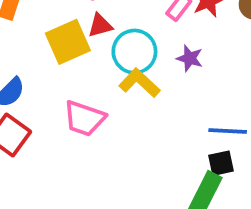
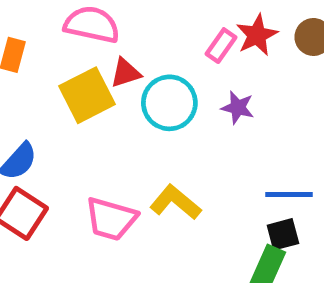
yellow L-shape: (139, 83) -> (175, 202), moved
pink trapezoid: (84, 118) -> (111, 219), moved

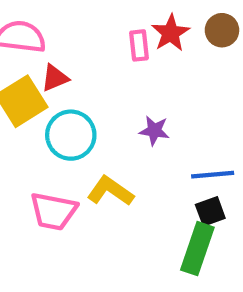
pink rectangle: (221, 46) -> (139, 45), turned -36
cyan circle: (169, 103) -> (71, 135), moved
purple star: (238, 108) -> (154, 131), moved

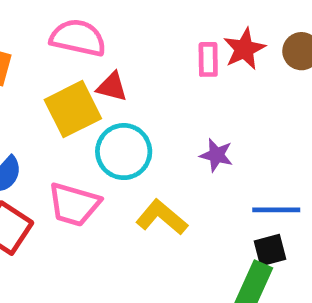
red triangle: (55, 78) -> (112, 87), turned 32
pink trapezoid: (53, 211) -> (74, 204), moved

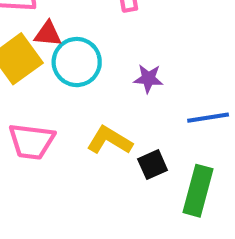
cyan circle: (124, 152) -> (77, 62), moved
black square: (270, 250) -> (153, 165), moved

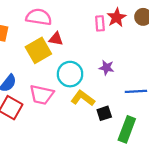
cyan circle: (77, 62) -> (70, 74), moved

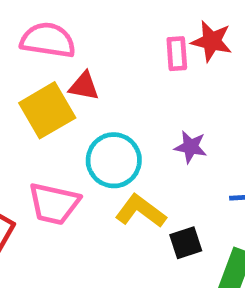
red star: (116, 17) -> (212, 41), turned -30

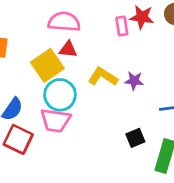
pink semicircle: (48, 40) -> (64, 22), moved
cyan circle: (114, 160) -> (60, 95), moved
yellow L-shape: (141, 211) -> (103, 77), moved

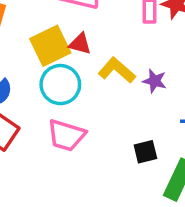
red triangle: (68, 49) -> (80, 44), moved
pink trapezoid: (55, 120) -> (66, 135), moved

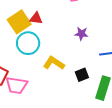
yellow L-shape: (117, 70) -> (54, 63), moved
pink trapezoid: (66, 135) -> (17, 85), moved

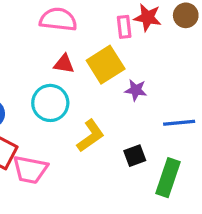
yellow square: (19, 22) -> (106, 65), moved
yellow L-shape: (54, 63) -> (90, 136), turned 110

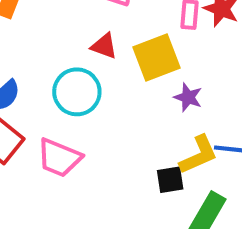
yellow L-shape: (90, 136) -> (199, 155), moved
pink trapezoid: (30, 170) -> (59, 158), moved

